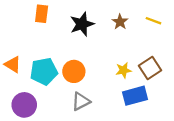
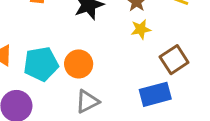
yellow star: (123, 70) -> (141, 29), moved

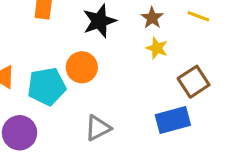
yellow star: (141, 29) -> (157, 48), turned 30
orange circle: (79, 64) -> (82, 67), moved

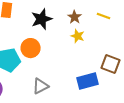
brown square: (194, 82) -> (111, 64), moved, turned -36

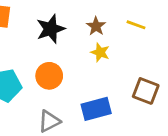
orange circle: (31, 48) -> (49, 76), moved
blue rectangle: (88, 81) -> (96, 109), moved

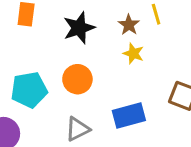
yellow line: (136, 25) -> (156, 14), moved, turned 54

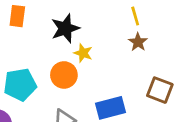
brown star: (129, 25) -> (138, 42), moved
yellow star: (133, 54) -> (83, 53), moved

